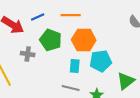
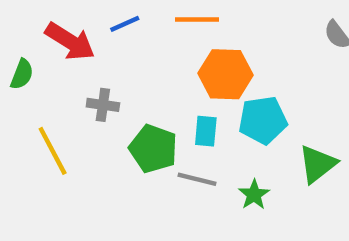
green pentagon: (51, 40) -> (153, 149), moved

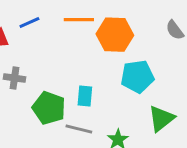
orange hexagon: (226, 74) -> (115, 35), moved
cyan pentagon: (263, 120) -> (137, 77), moved

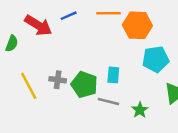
gray cross: (14, 78) -> (58, 80), moved

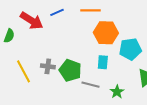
orange hexagon: (137, 25) -> (106, 33), moved
cyan rectangle: (113, 75) -> (103, 62), moved

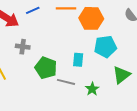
orange hexagon: (106, 33) -> (91, 18), moved
gray cross: (48, 66) -> (23, 47), moved

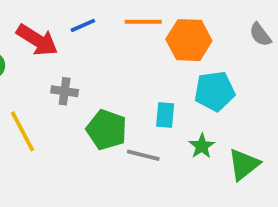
green triangle: (121, 75) -> (244, 164), moved
green star: (92, 89) -> (202, 146), moved

